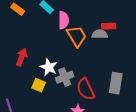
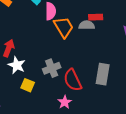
white star: (49, 67) -> (17, 65), moved
yellow square: (39, 85) -> (28, 85), moved

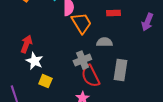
gray semicircle: (87, 25) -> (104, 42), moved
gray cross: (52, 68) -> (82, 60), moved

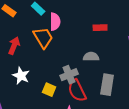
orange trapezoid: (81, 23) -> (43, 38), moved
red arrow: (26, 44) -> (14, 46), moved
yellow square: (45, 81) -> (49, 90), moved

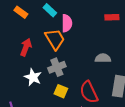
red rectangle: (100, 28) -> (112, 17), moved
gray cross: (69, 75) -> (57, 67), moved

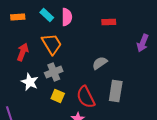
orange rectangle: (21, 12) -> (18, 17), turned -40
pink semicircle: (67, 23) -> (67, 17), moved
gray semicircle: (103, 58) -> (100, 63), turned -35

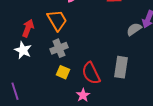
gray semicircle: (100, 63) -> (134, 29), moved
white star: (30, 82) -> (23, 50), moved

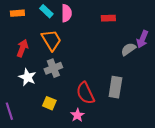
white star: (23, 50) -> (27, 77), moved
yellow square: (63, 72) -> (49, 103), moved

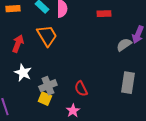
gray cross: (53, 68) -> (48, 86), moved
gray rectangle: (115, 87) -> (128, 83), moved
red semicircle: (85, 93) -> (81, 89), size x0.7

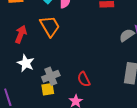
yellow square: (45, 99) -> (48, 89), turned -32

